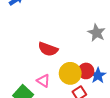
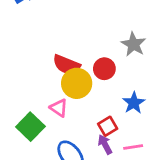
red circle: (86, 71) -> (104, 69), moved
yellow circle: (70, 73) -> (77, 83), moved

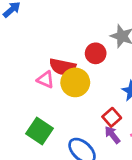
red circle: (104, 69) -> (96, 53), moved
pink triangle: (59, 108) -> (46, 80), moved

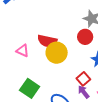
red circle: (96, 53) -> (85, 37), moved
pink triangle: (46, 80) -> (22, 51), moved

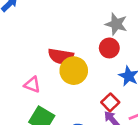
pink triangle: (22, 51) -> (32, 85), moved

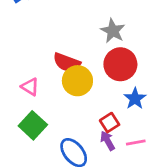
gray star: (116, 24) -> (113, 31), moved
red circle: (109, 48) -> (120, 64), size x1.5

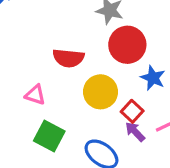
yellow circle: (77, 81) -> (100, 92), moved

